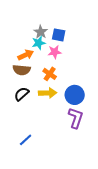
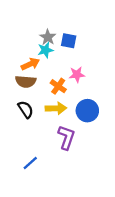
pink star: (55, 52) -> (77, 75), moved
black semicircle: (22, 94) -> (26, 109), turned 98
purple L-shape: (76, 118) -> (66, 137), moved

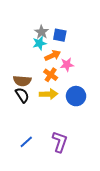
orange arrow: (30, 64) -> (53, 55), moved
brown semicircle: (26, 82) -> (22, 81), moved
purple L-shape: (66, 137) -> (60, 142), moved

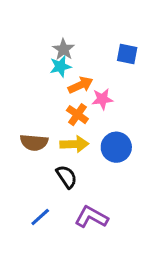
blue square: (60, 35) -> (127, 54), moved
brown semicircle: (22, 81) -> (34, 143), moved
black semicircle: (22, 95) -> (67, 177), moved
purple L-shape: (60, 142) -> (91, 217), turned -80

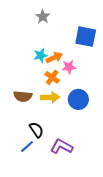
gray star: (63, 49) -> (43, 17), moved
blue square: (127, 54) -> (86, 37), size x1.5
cyan star: (60, 66) -> (41, 55), moved
black semicircle: (67, 177) -> (36, 130), moved

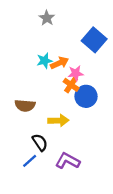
blue square: (86, 37) -> (94, 40), turned 30
orange cross: (52, 77) -> (71, 85), moved
yellow arrow: (50, 97) -> (58, 121), moved
blue circle: (78, 99) -> (86, 96), moved

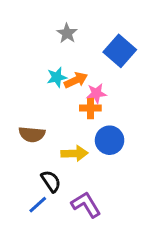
gray star: (47, 18) -> (67, 33), moved
orange cross: (71, 85) -> (90, 108), turned -35
blue circle: (86, 96) -> (110, 140), moved
purple L-shape: (68, 161) -> (86, 205), turned 30

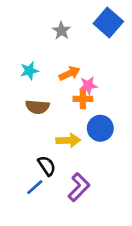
blue square: (120, 51) -> (108, 23), moved
cyan star: (57, 77) -> (29, 71), moved
brown semicircle: (32, 134) -> (37, 107), moved
purple L-shape: (86, 205) -> (79, 187), turned 76

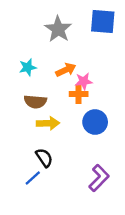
blue square: (108, 23) -> (103, 21), turned -36
gray star: (61, 31) -> (58, 29), size x1.5
yellow arrow: (68, 140) -> (48, 123), moved
purple L-shape: (79, 187) -> (99, 178), moved

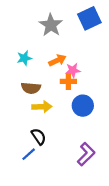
blue square: (103, 21) -> (89, 18), turned -30

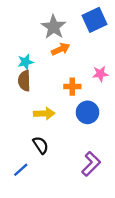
orange arrow: (57, 60) -> (61, 49), moved
pink star: (73, 70) -> (100, 74), moved
brown semicircle: (31, 88) -> (24, 81), moved, turned 84
blue line: (29, 154) -> (21, 170), moved

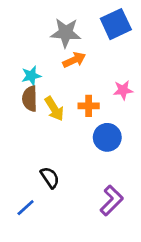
gray star: (54, 27) -> (66, 33), turned -30
yellow arrow: (44, 114) -> (54, 109), moved, turned 60

